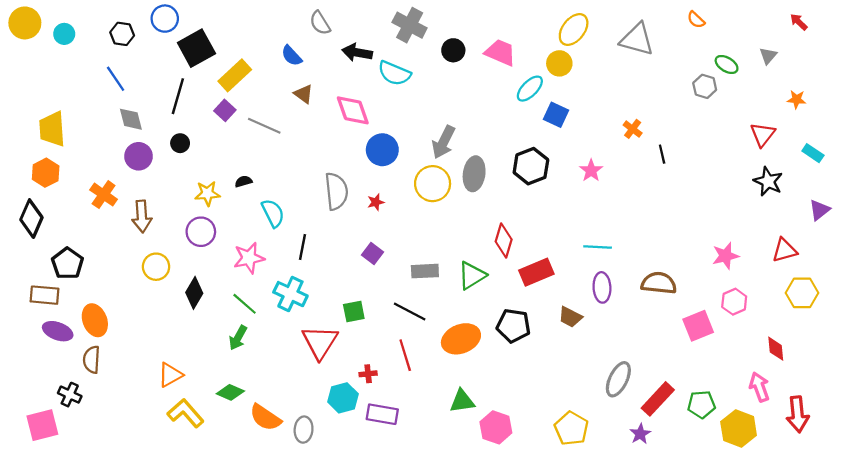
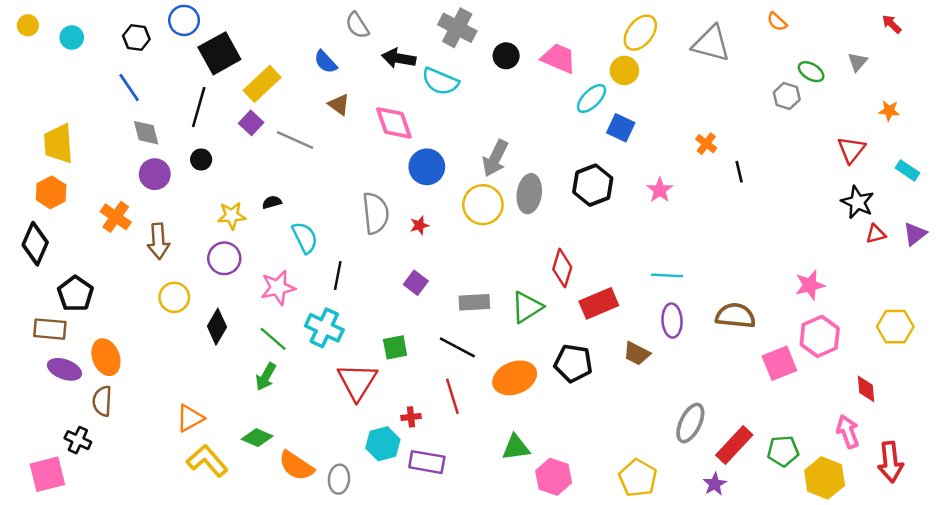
yellow circle: (25, 23) -> (28, 25), size x0.6
red triangle: (784, 250) -> (876, 234), moved, size x0.7
pink hexagon: (734, 302) -> (820, 336), size x1.4

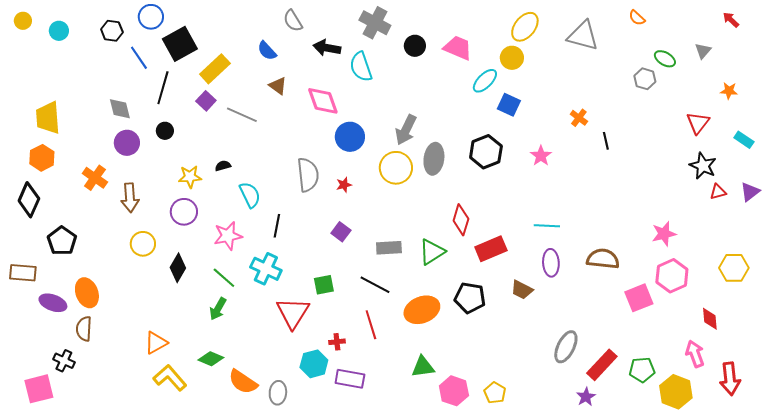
cyan semicircle: (440, 81) -> (361, 67), turned 48
blue line: (129, 88) -> (139, 58), moved
brown rectangle: (50, 329) -> (23, 273), moved
yellow pentagon: (638, 478) -> (495, 393), moved, size x0.7

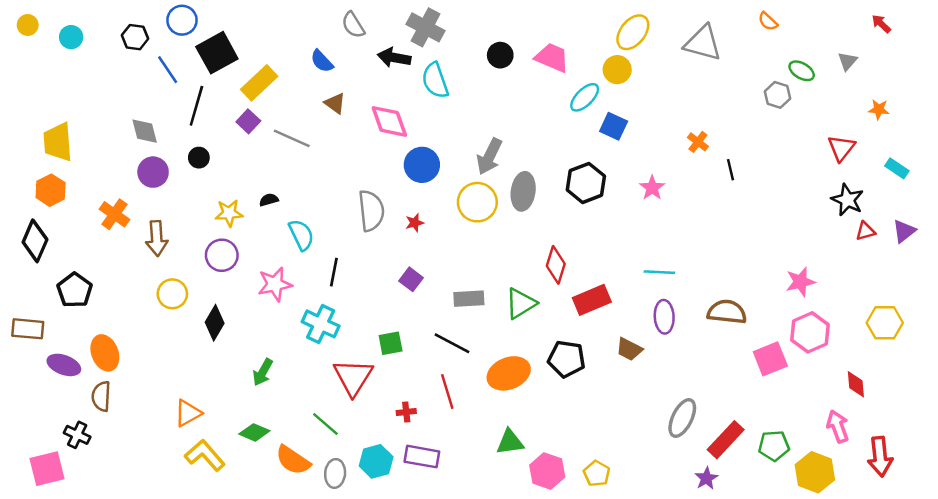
gray cross: (375, 23) -> (425, 27), moved
green line: (224, 278) -> (325, 424), moved
cyan hexagon: (314, 364) -> (376, 461), moved

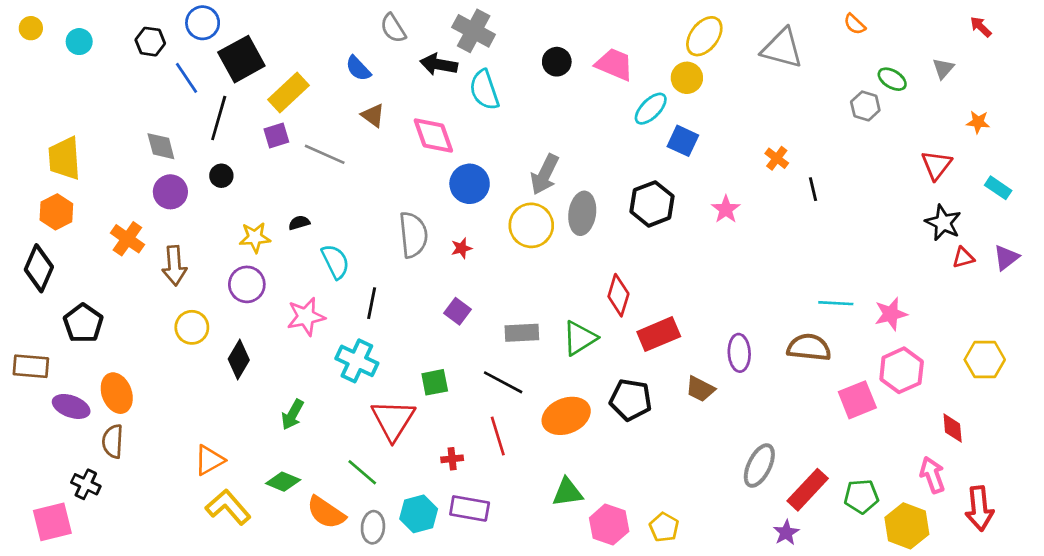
purple square: (248, 121) -> (276, 135), turned 30
cyan line: (659, 272) -> (836, 303), moved

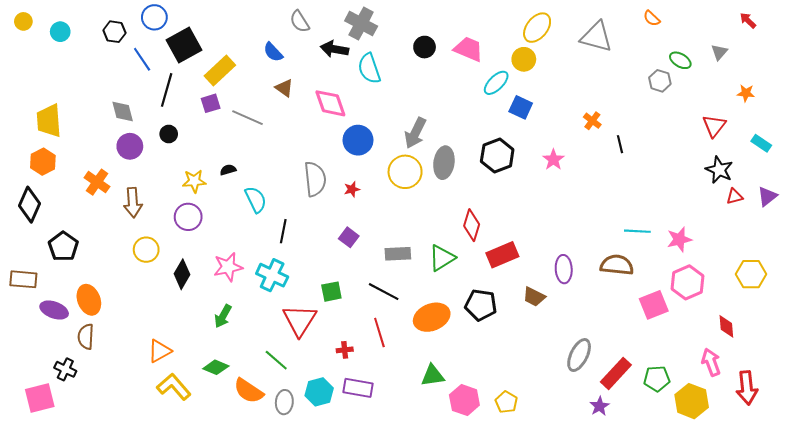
pink star: (306, 317) -> (228, 267), moved

